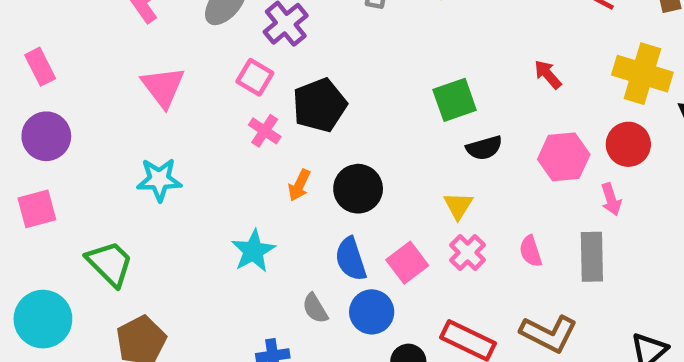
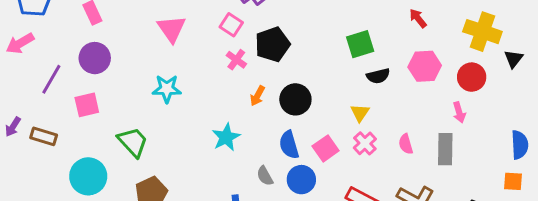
red arrow: (548, 74) -> (418, 18), moved
pink hexagon: (564, 157) -> (425, 66), moved

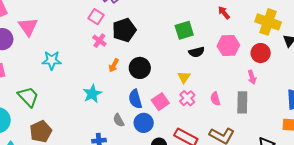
pink triangle: (172, 29) -> (28, 27), moved

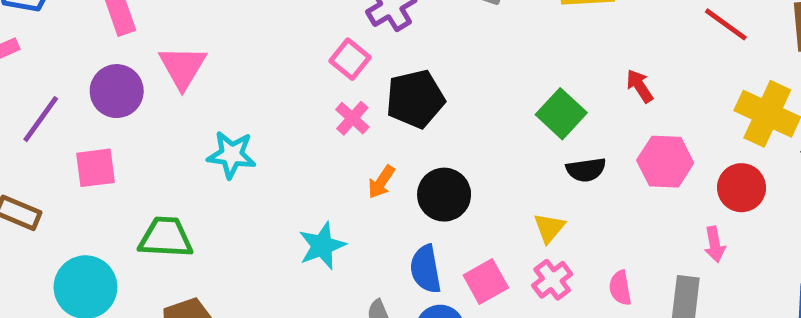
red arrow: (224, 13) -> (640, 86), moved
green square: (184, 30) -> (561, 114), turned -36
green trapezoid: (28, 97) -> (166, 237), turned -50

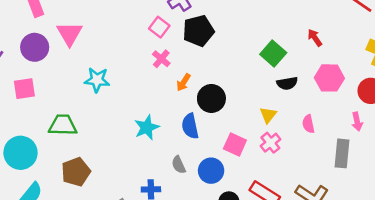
black pentagon: (415, 99) -> (198, 31), moved
orange arrow: (381, 182) -> (183, 82), moved
blue semicircle: (426, 269) -> (190, 126), moved
pink square: (486, 282) -> (235, 145), turned -35
pink semicircle: (620, 288) -> (308, 124), moved

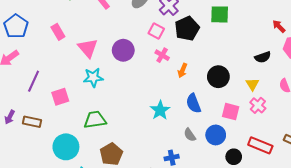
red arrow: (315, 38) -> (279, 26), moved
purple circle: (35, 47) -> (123, 50), moved
green square: (273, 54) -> (220, 14), moved, turned -30
cyan star: (97, 80) -> (93, 78), moved
black circle: (211, 98) -> (218, 77), moved

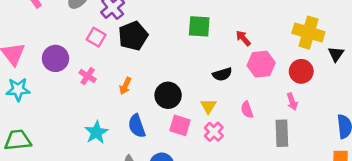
green square: (220, 14) -> (199, 26), moved
pink cross: (162, 55) -> (88, 76), moved
pink square: (231, 112) -> (180, 125), moved

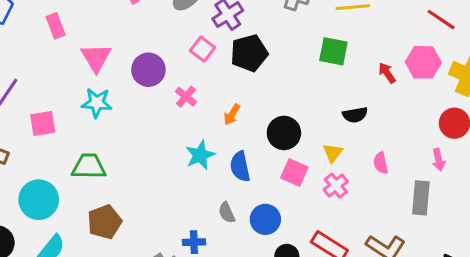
pink hexagon: (261, 64) -> (423, 62), moved
cyan star: (96, 132) -> (200, 155), moved

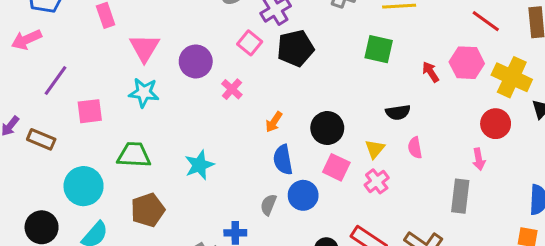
orange arrow: (232, 115) -> (274, 122), moved
cyan star: (200, 155) -> (199, 165), moved
pink semicircle: (381, 163) -> (415, 148), moved
gray semicircle: (227, 213) -> (268, 205), turned 45
blue circle: (265, 219) -> (303, 195), moved

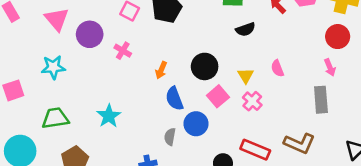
pink triangle: (144, 48) -> (57, 19), moved
black semicircle: (398, 112) -> (245, 29), moved
pink square: (336, 167) -> (218, 96), turned 35

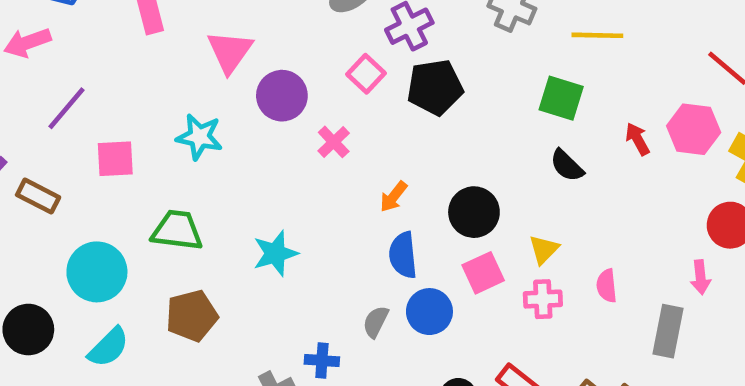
black semicircle: (245, 29) -> (567, 166), turned 48
pink semicircle: (277, 68) -> (607, 286), moved
pink cross: (252, 101) -> (543, 299), turned 30

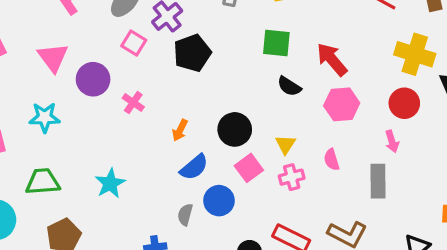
pink square: (366, 74) -> (134, 43), moved
pink hexagon: (694, 129) -> (342, 104), moved
red arrow: (638, 139) -> (332, 59), size x1.6
blue semicircle: (403, 255) -> (194, 167), turned -112

